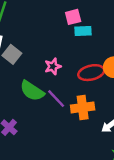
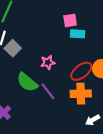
red ellipse: (91, 73) -> (81, 71), turned -30
orange cross: (83, 107) -> (81, 94), moved

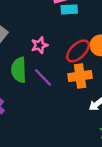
green semicircle: (27, 82) -> (19, 70), turned 55

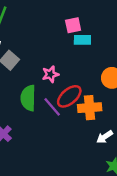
red ellipse: (78, 51) -> (69, 96), moved

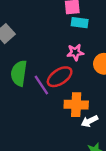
pink star: (50, 74) -> (75, 52), moved
orange cross: (90, 108) -> (76, 105), moved

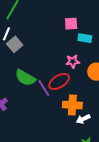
cyan rectangle: (80, 23) -> (85, 38), moved
green semicircle: (19, 73) -> (25, 78), turned -70

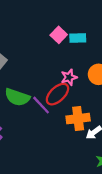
pink square: (71, 24) -> (59, 35), moved, turned -32
pink star: (73, 61) -> (69, 77), moved

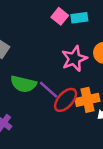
pink star: (69, 77) -> (74, 59), size x1.5
red ellipse: (57, 94) -> (66, 100), moved

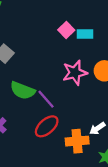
red ellipse: (66, 100) -> (47, 126), moved
orange cross: (87, 100) -> (77, 141), moved

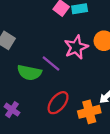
purple line: (46, 99) -> (51, 64), moved

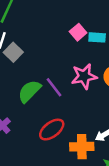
green semicircle: (29, 73) -> (29, 91), turned 110

